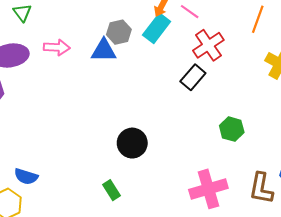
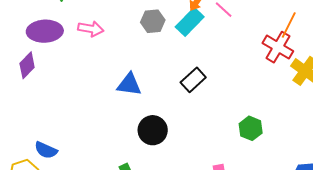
red cross: (208, 45) -> (278, 47), moved, turned -32
blue triangle: (104, 51) -> (129, 84), moved
black rectangle: (193, 77) -> (193, 80), moved

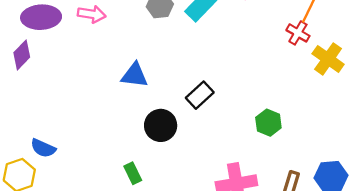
red cross: (278, 47) -> (298, 33), size x0.7
black rectangle: (193, 80) -> (200, 95), moved

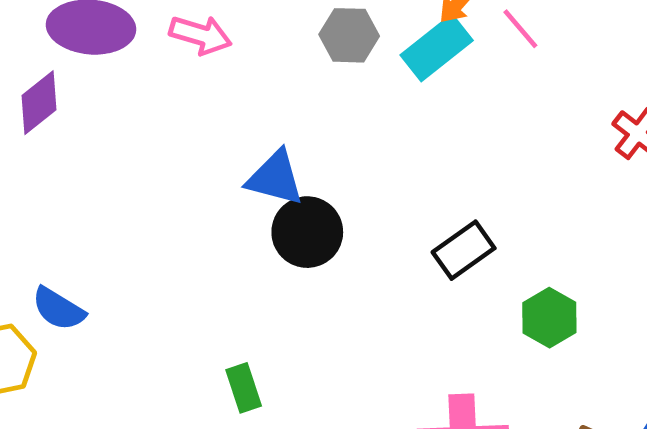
black rectangle: (200, 95) -> (464, 250), moved
black circle: (161, 125) -> (307, 232), moved

